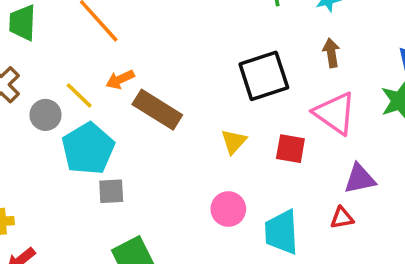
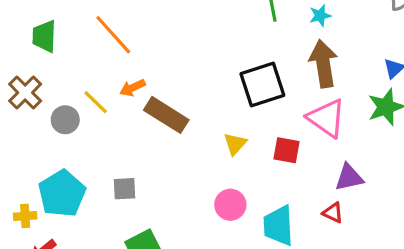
brown arrow: (331, 53) -> (323, 64), size x1.8
cyan pentagon: (88, 149) -> (62, 194), moved
red triangle: (342, 218) -> (333, 213), turned 35

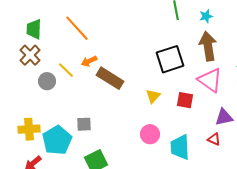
brown cross: (25, 93) -> (30, 55), moved
cyan pentagon: (62, 194) -> (57, 140), moved
yellow cross: (25, 216) -> (29, 129), moved, size x1.5

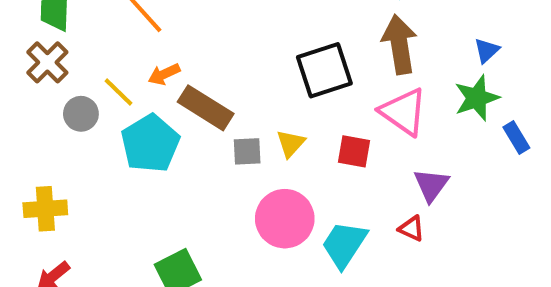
purple triangle: (224, 117) -> (431, 185), turned -42
gray square: (84, 124) -> (247, 151), moved
pink circle: (150, 134) -> (285, 219), size x1.5
cyan pentagon: (57, 140) -> (150, 143), moved
cyan trapezoid: (180, 147) -> (344, 244), turned 36

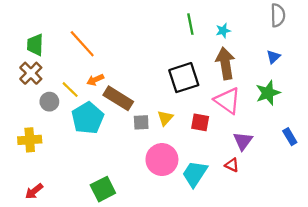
blue triangle: (487, 50) -> (273, 57), moved
blue rectangle: (516, 138) -> (290, 137), moved
yellow cross: (45, 209) -> (30, 140), moved

